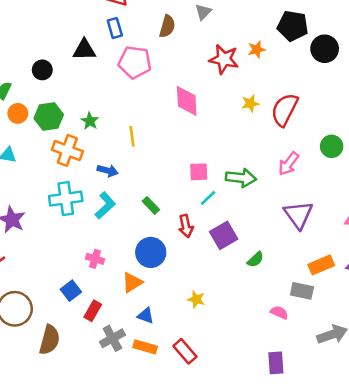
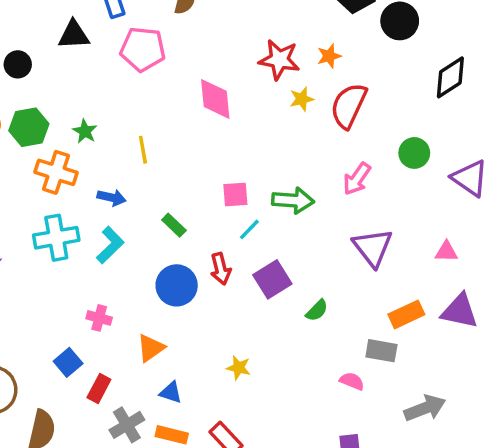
orange star: (257, 50) -> (329, 56), moved
red star: (224, 59) -> (279, 60), moved
green rectangle: (151, 205) -> (174, 225), moved
blue circle: (151, 252) -> (177, 285), moved

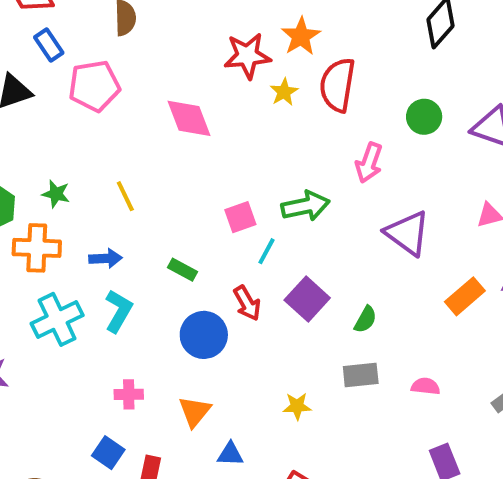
orange star: (329, 56) -> (301, 36), size x1.4
gray rectangle: (381, 351) -> (361, 375), moved

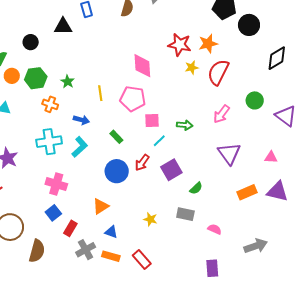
pink pentagon: (94, 86) -> (133, 99), moved
green arrow: (305, 206) -> (185, 125), size x0.7
orange cross: (37, 248) -> (50, 104), size x0.7
red arrow: (247, 303) -> (142, 163), turned 48
pink cross: (129, 394) -> (56, 184), moved, size x1.5

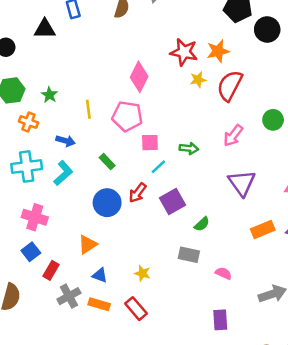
pink diamond: (142, 66) -> (139, 77), turned 30
yellow star: (150, 219) -> (142, 273), moved

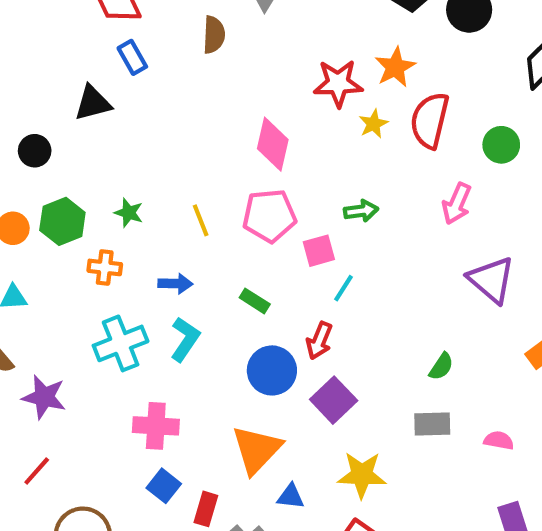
green circle: (273, 120) -> (501, 145), moved
green arrow: (189, 148) -> (361, 211), moved
purple square: (173, 202) -> (334, 400), moved
orange triangle: (88, 244) -> (257, 450), size x1.5
yellow star: (142, 273) -> (362, 475), size x1.6

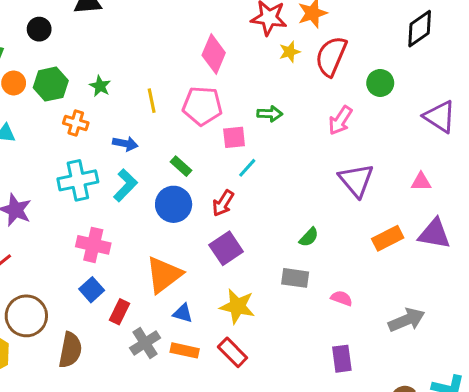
blue circle: (272, 370) -> (174, 204), moved

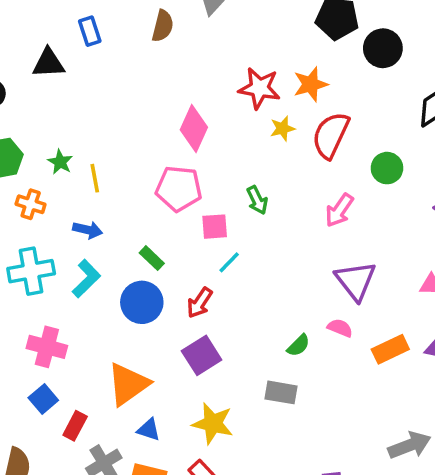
yellow line: (152, 101) -> (95, 178), moved
green arrow: (270, 114) -> (257, 200), turned 60
pink semicircle: (342, 298) -> (340, 328), moved

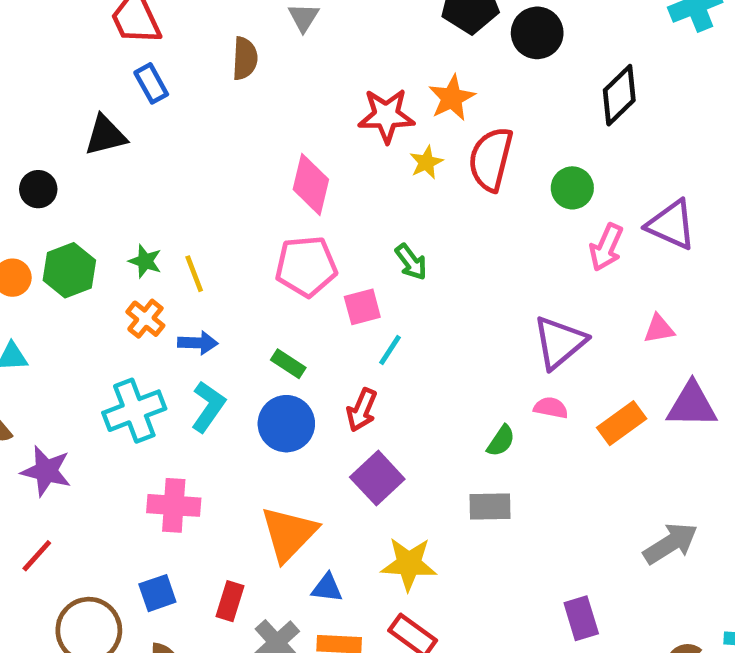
orange cross: (31, 204) -> (145, 319), moved, turned 32
pink arrow: (339, 210) -> (606, 247), moved
purple triangle: (356, 281) -> (559, 342), turned 39
blue square: (43, 399) -> (157, 593), moved, turned 32

